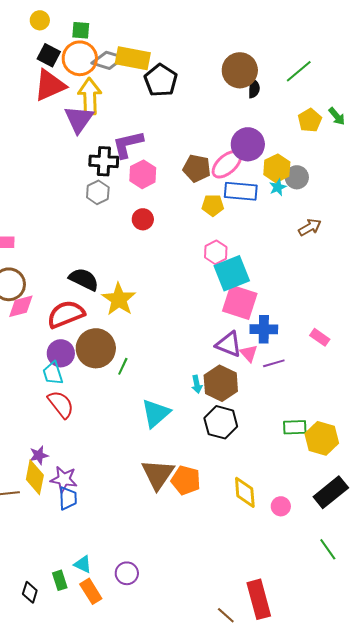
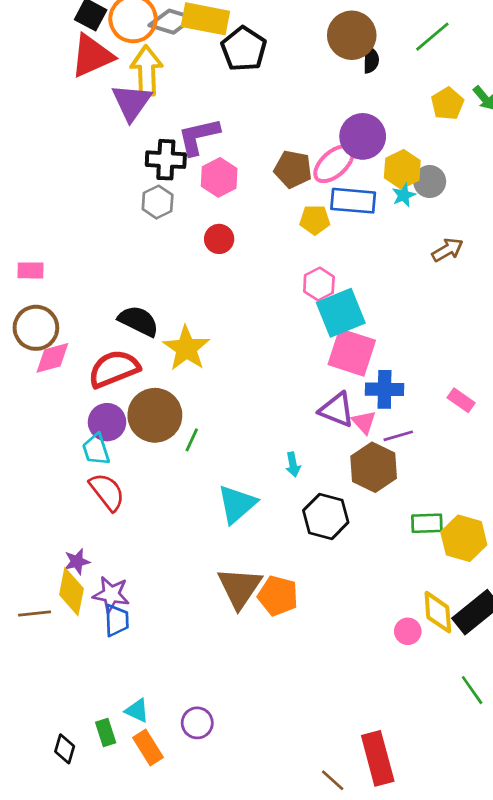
brown hexagon: (221, 383) -> (374, 467), moved
yellow diamond: (245, 492) -> (438, 612), moved

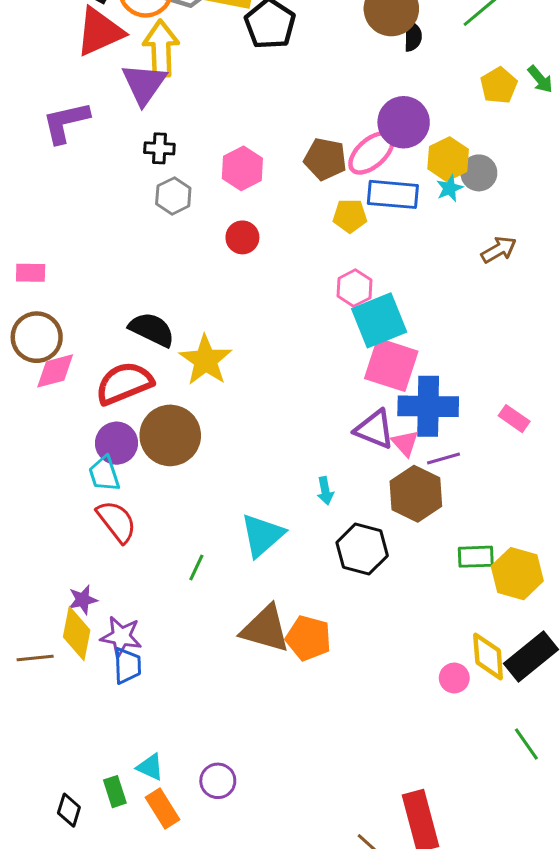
purple L-shape: (199, 136) -> (66, 122), moved
black cross: (166, 160) -> (159, 148), moved, size x0.7
blue cross: (385, 389) -> (428, 406), size x1.4
green line: (192, 440) -> (196, 567), moved
brown triangle: (240, 588) -> (265, 629), turned -48

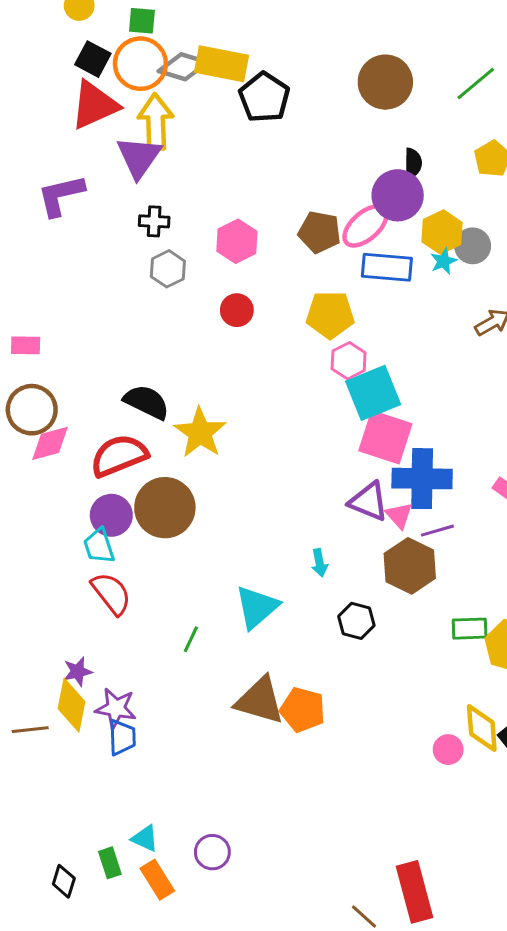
black semicircle: (413, 36) -> (413, 163), moved
yellow pentagon: (350, 216) -> (330, 315), moved, size x1.4
black hexagon: (362, 549) -> (356, 621), size x0.7

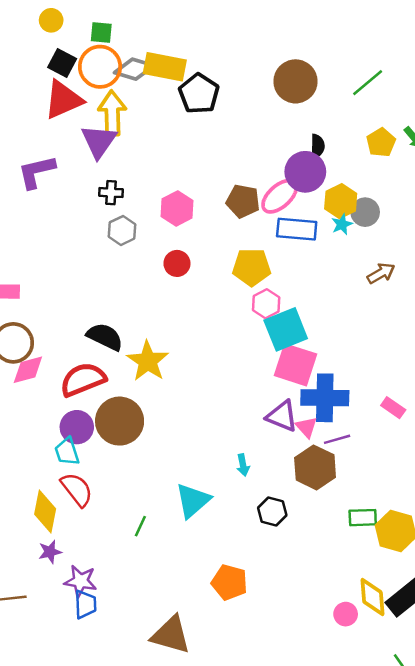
brown triangle: (260, 701) -> (171, 635), moved
yellow diamond: (71, 705) -> (45, 511), moved

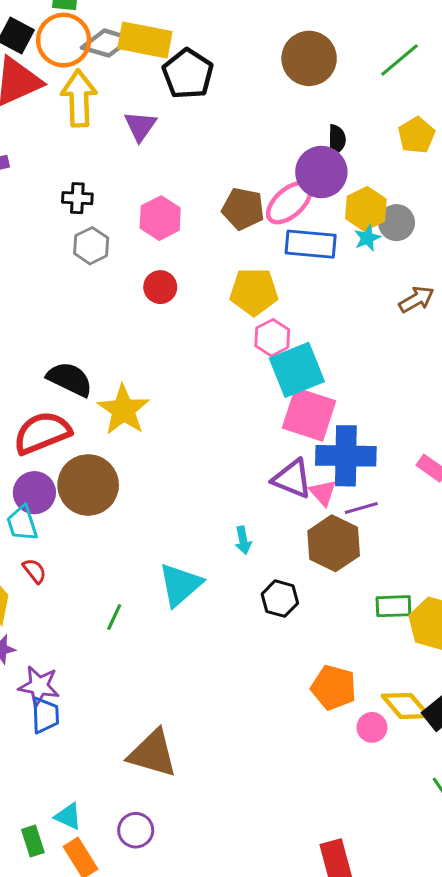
purple triangle: (99, 141) -> (140, 126), moved, size x0.7
red semicircle: (77, 489) -> (34, 571), size x0.6
orange pentagon: (230, 582) -> (334, 688), moved
yellow diamond: (372, 597) -> (406, 706), turned -36

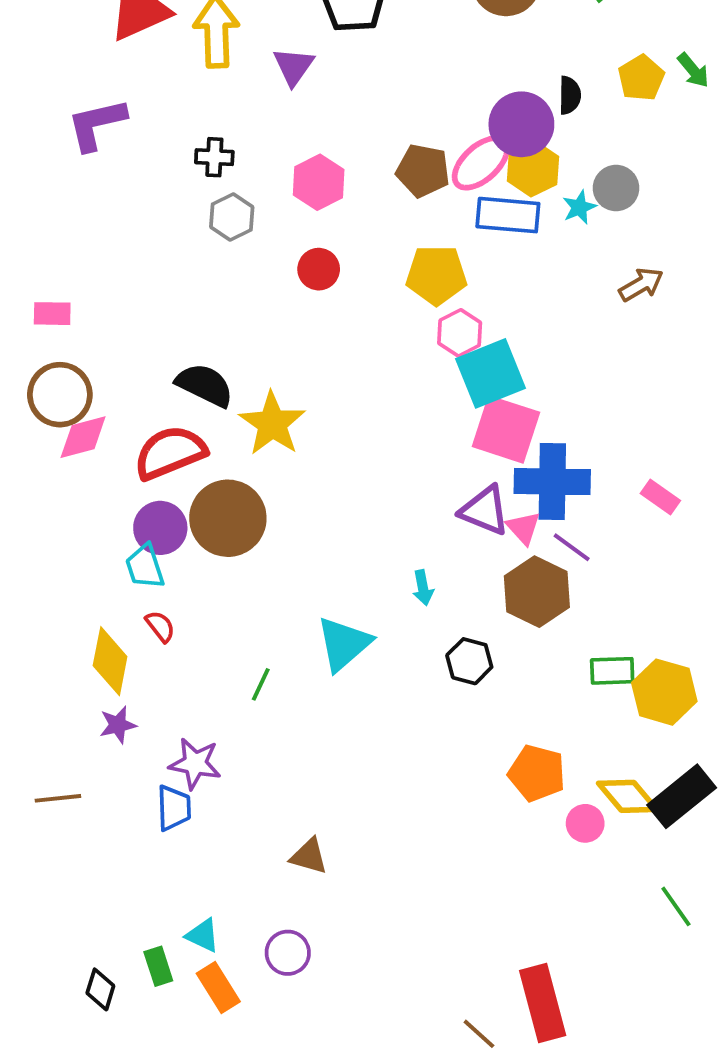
black semicircle: (337, 140) -> (570, 95), moved
yellow hexagon: (366, 209) -> (533, 169), moved
purple line: (361, 508) -> (572, 547), turned 52
purple star: (39, 686) -> (195, 763), moved
brown triangle: (153, 753) -> (309, 856), size x0.6

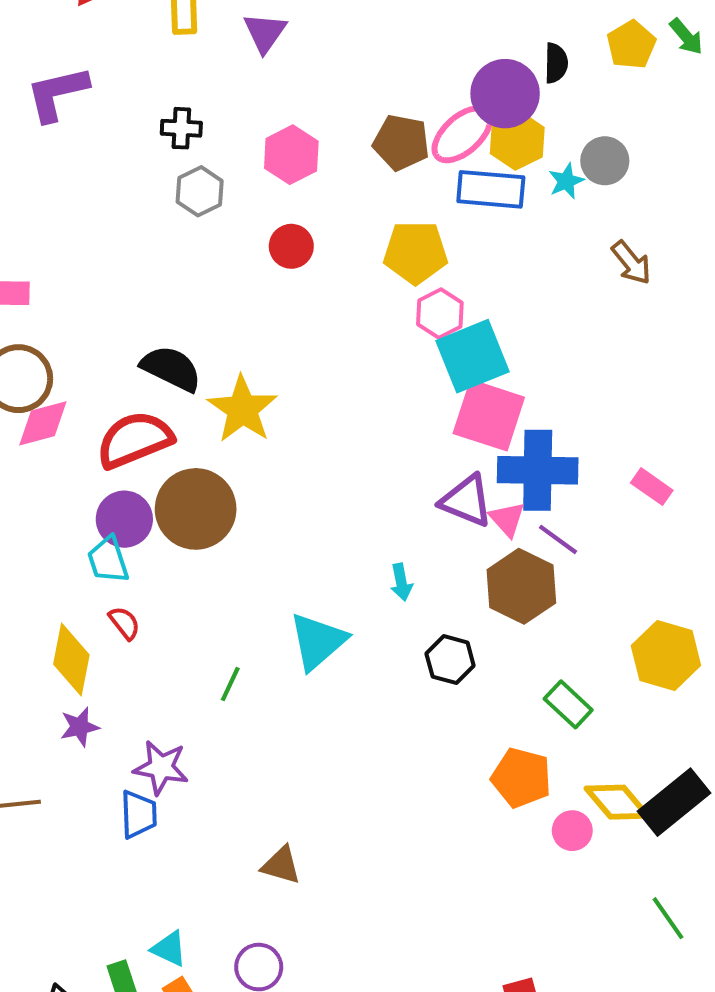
brown arrow: (641, 285) -> (631, 263), turned 81
green rectangle: (612, 671) -> (568, 704), moved, turned 45
yellow hexagon: (664, 692) -> (666, 656), moved

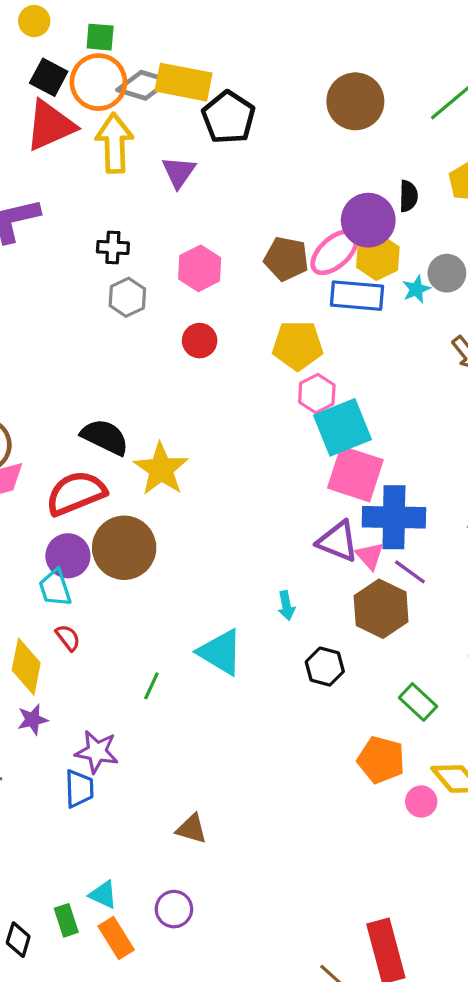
cyan triangle: (318, 641) -> (220, 652), turned -48

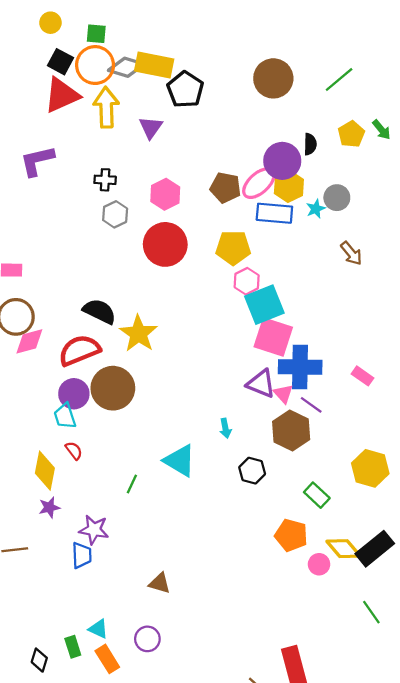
red circle: (200, 341) -> (165, 244), size x1.8

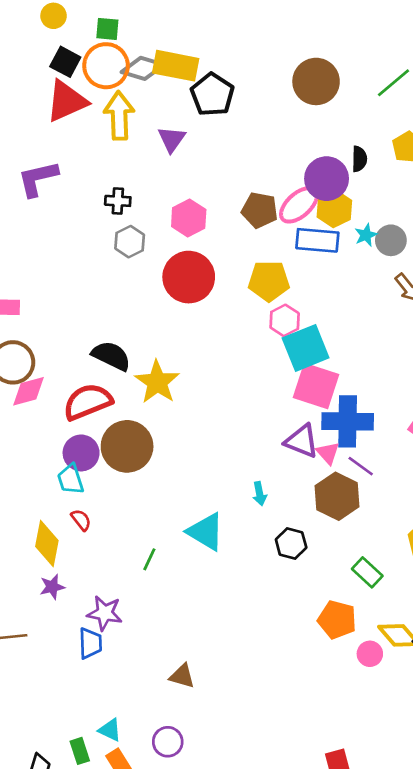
gray circle: (337, 198) -> (391, 240), moved

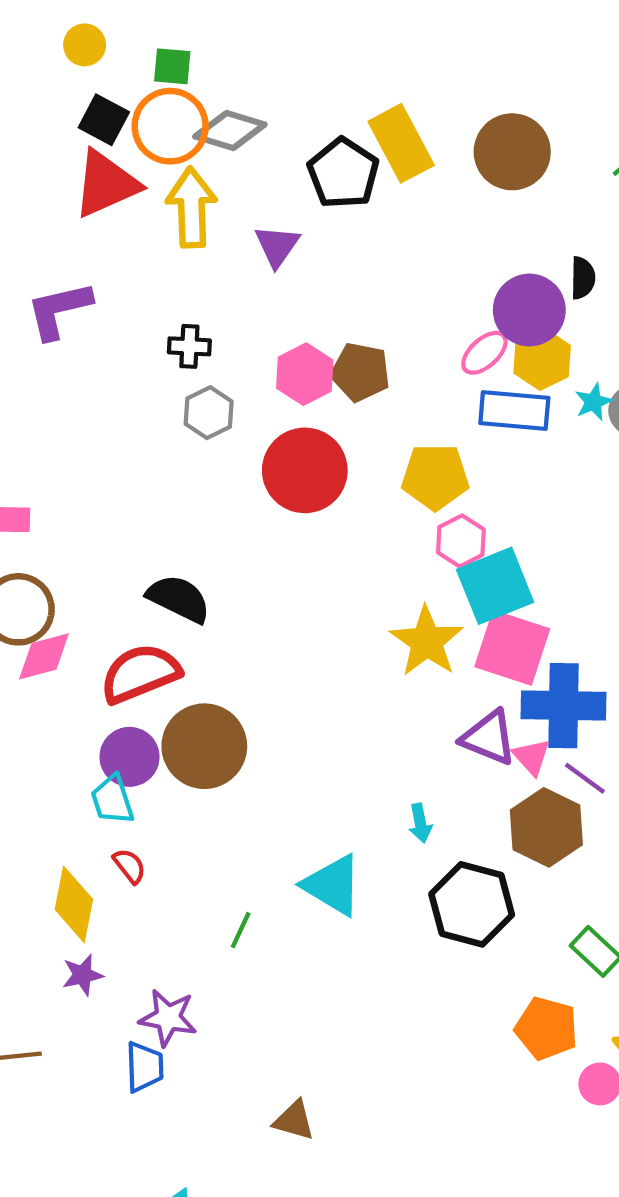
yellow rectangle: (176, 66) -> (401, 143), moved, turned 51
pink ellipse: (299, 205) -> (484, 353), size x0.7
brown pentagon: (260, 210) -> (360, 372), moved
yellow star: (157, 382) -> (427, 641), moved
black hexagon: (291, 544) -> (472, 904), size x1.6

